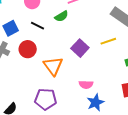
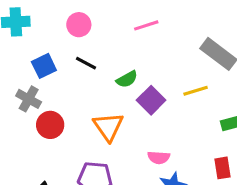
green semicircle: (61, 16) -> (127, 79), moved
red circle: (28, 49) -> (50, 125), moved

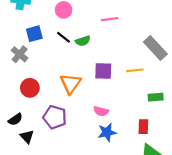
green semicircle: (127, 79) -> (83, 41), moved
purple square: (151, 100) -> (103, 71), turned 36
red circle: (50, 125) -> (30, 88), moved

